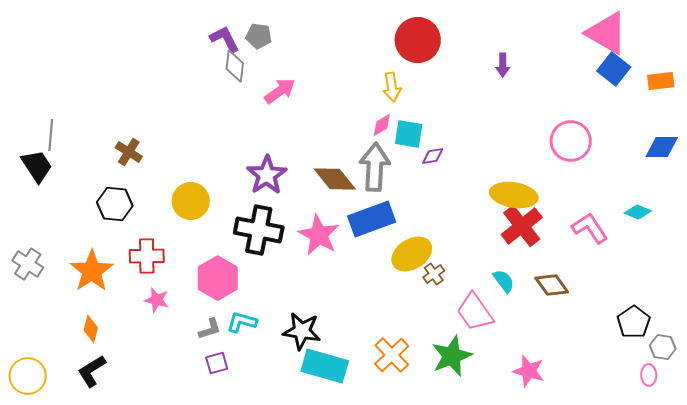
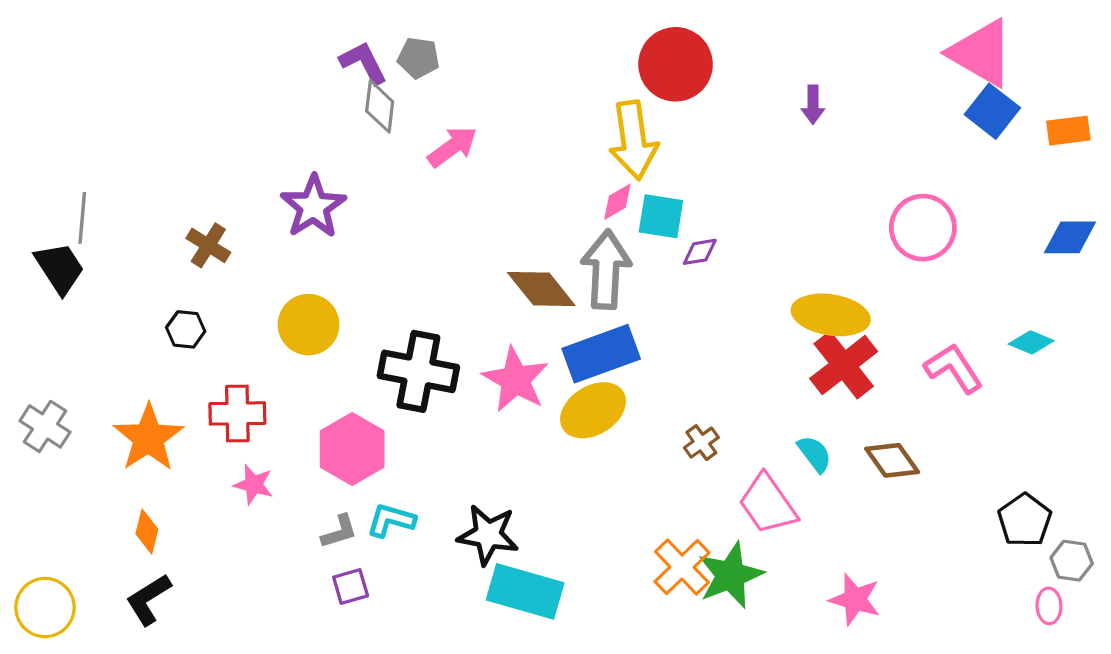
yellow arrow: (392, 87) -> (633, 140), size x1.6
purple star: (267, 175) -> (313, 207), moved
black hexagon: (115, 204) -> (186, 329), size x0.7
yellow ellipse: (412, 254) -> (593, 410), moved
orange cross: (392, 355) -> (682, 567), moved

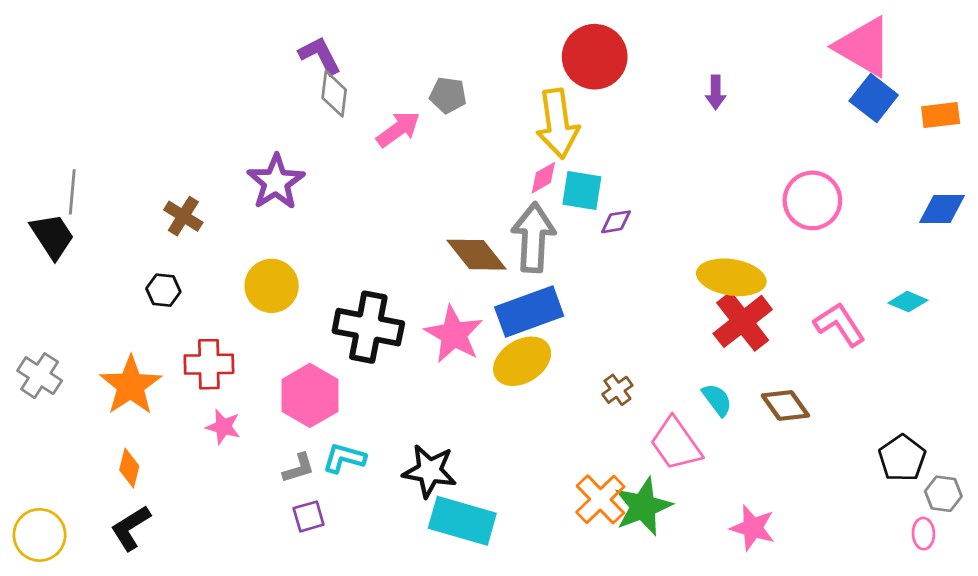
gray pentagon: (418, 58) -> (448, 95), moved

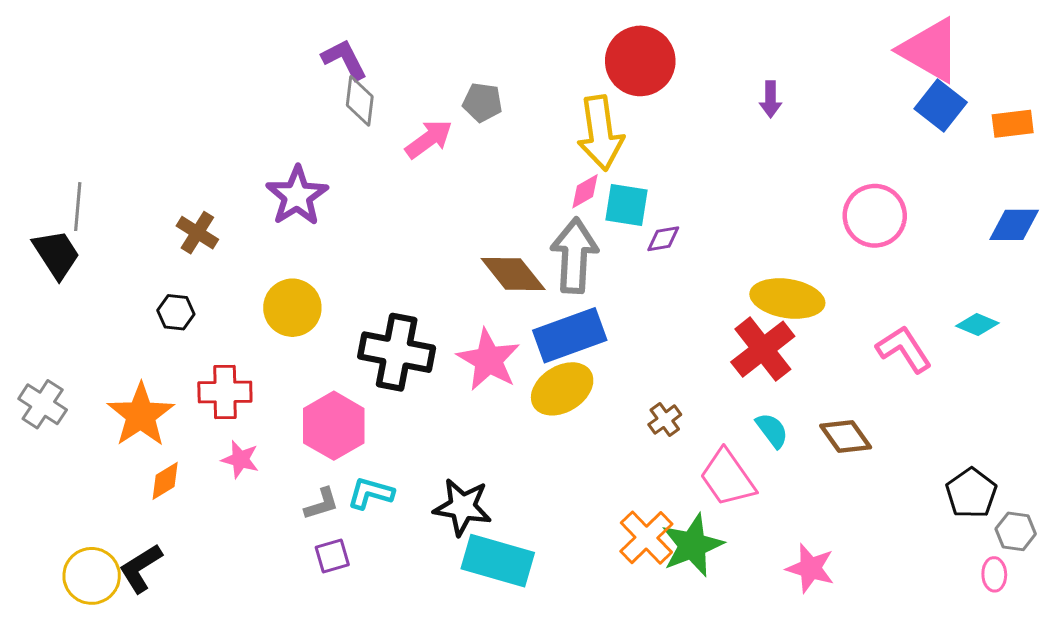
red cross: (743, 321) -> (763, 349), moved
orange diamond: (129, 468) -> (165, 481), moved, turned 45
yellow circle: (40, 535) -> (92, 576), moved

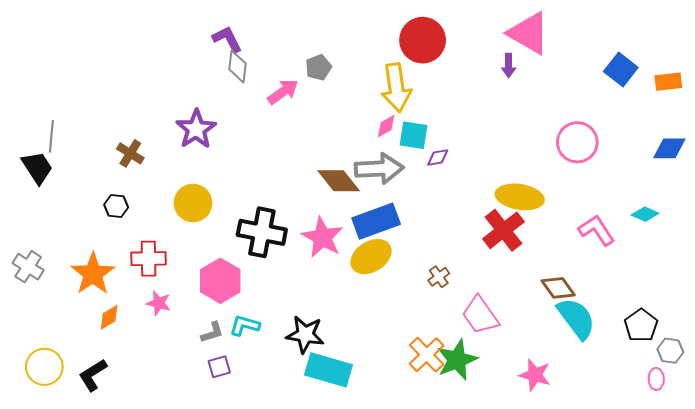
pink triangle: (930, 50) -> (529, 33), moved
gray pentagon: (482, 102) -> (318, 67), turned -30
gray arrow: (574, 256) -> (379, 169), turned 84
cyan semicircle: (772, 430) -> (576, 318), moved, size x1.8
yellow circle: (92, 576) -> (44, 367), moved

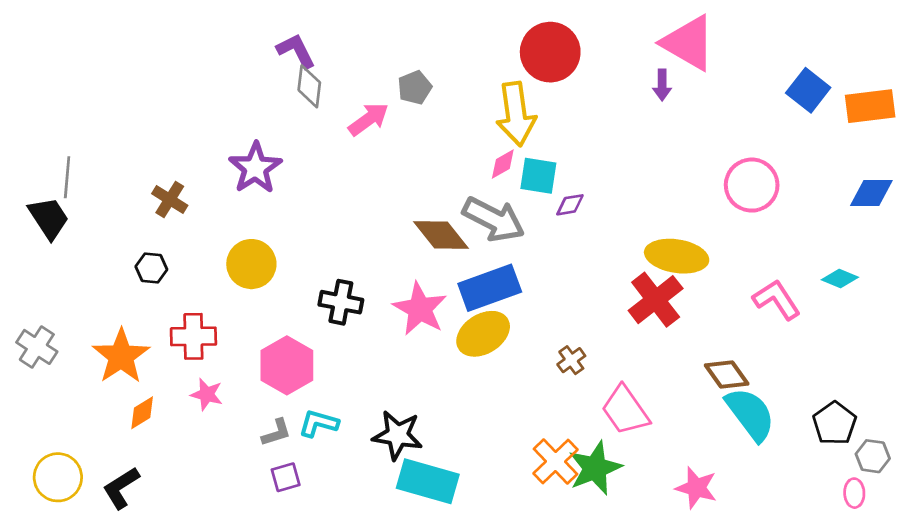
orange rectangle: (668, 82) -> (870, 106), size x1.4
gray arrow: (379, 169) -> (494, 219), turned 30
black cross: (262, 232) -> (341, 302), size x0.7

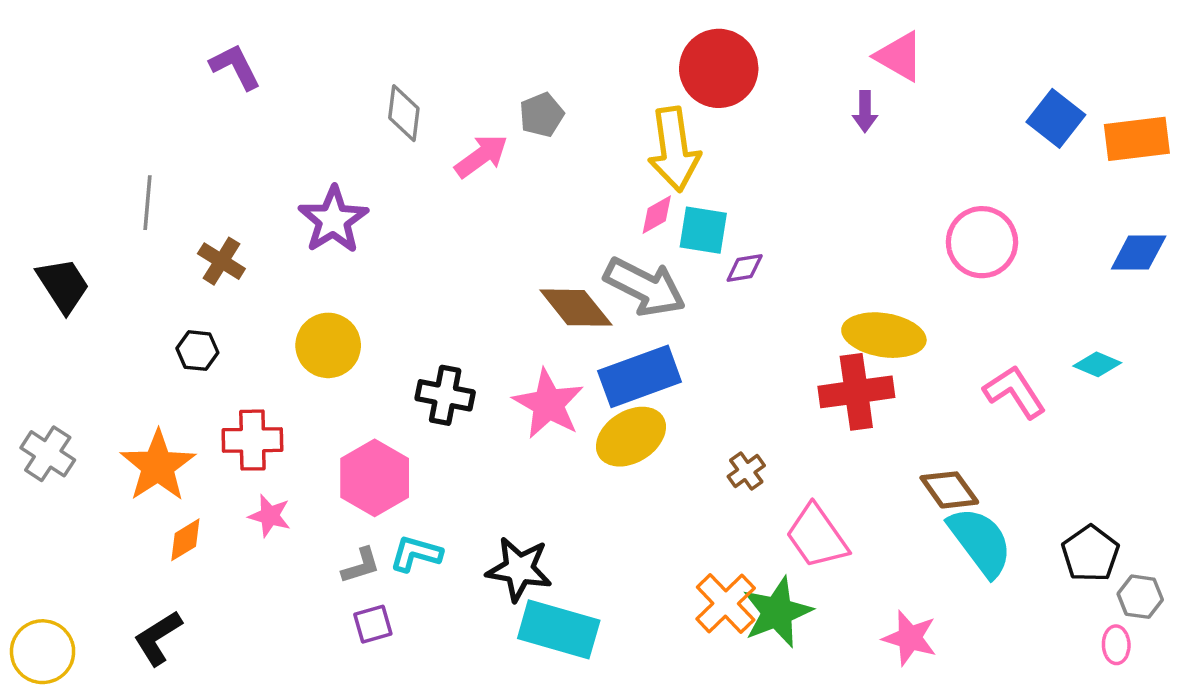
pink triangle: (688, 43) -> (899, 56), size x0.7
purple L-shape: (296, 51) -> (235, 67), moved
gray line: (67, 177) -> (147, 203), moved
red cross: (656, 300) -> (856, 392), turned 30
yellow circle: (58, 477) -> (43, 652), moved

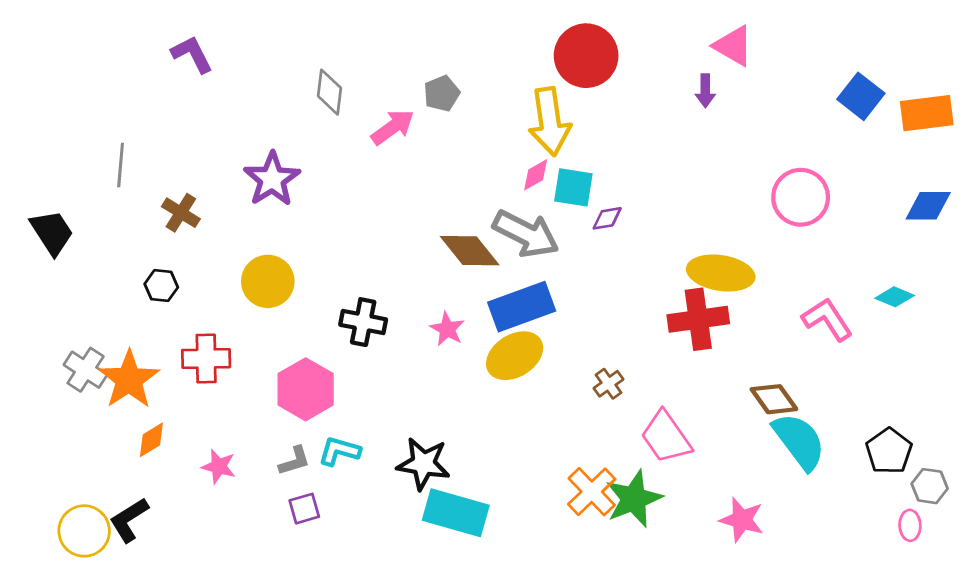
pink star: (548, 404) -> (447, 329), size x0.6
gray cross: (48, 454) -> (86, 370), moved
pink star: (270, 516) -> (219, 466), moved
yellow circle: (43, 652) -> (84, 531), moved

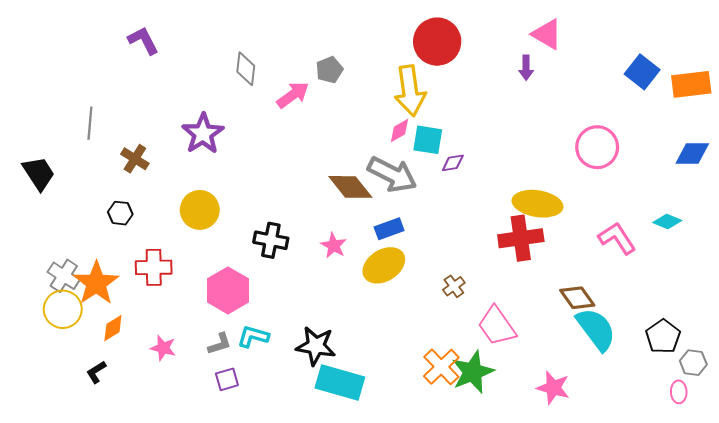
blue rectangle: (522, 307) -> (389, 229), size x0.6
black L-shape: (129, 520) -> (96, 372), moved, size x0.7
yellow circle: (84, 531) -> (63, 309), moved

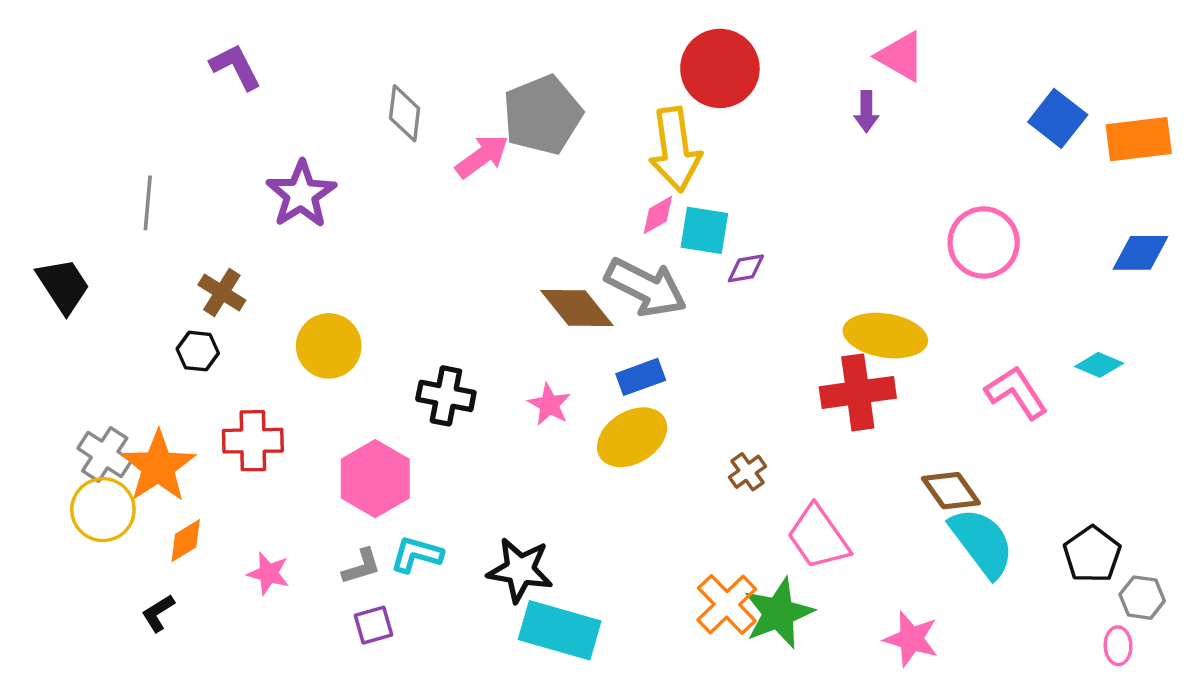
gray pentagon: (329, 70) -> (542, 115), size x1.8
purple star: (203, 134) -> (301, 194), moved
brown cross: (135, 159) -> (222, 292), moved

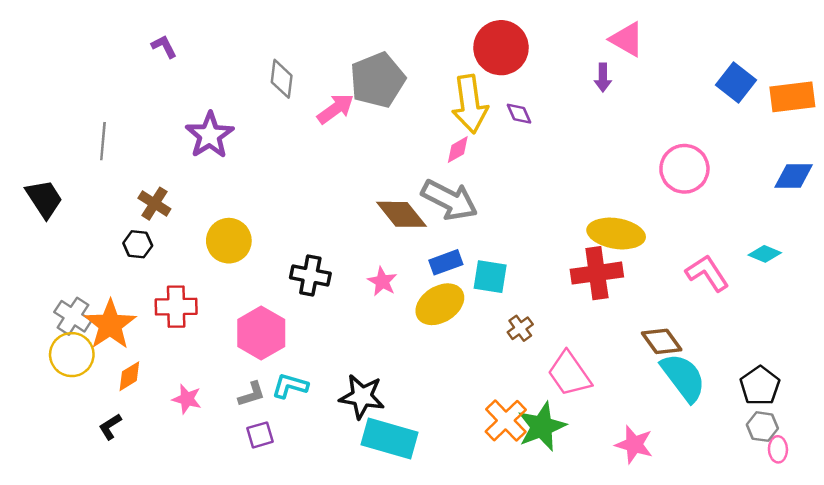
purple L-shape: (236, 67) -> (164, 46), size x0.7
cyan square: (704, 230) -> (490, 277), moved
purple diamond: (746, 268) -> (519, 114), moved, turned 76
gray hexagon: (1142, 598) -> (762, 427), moved

